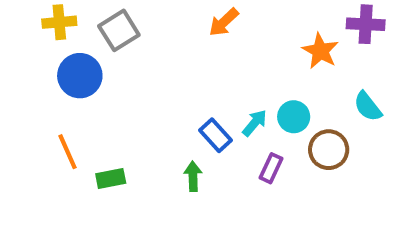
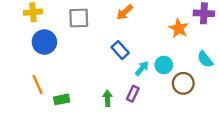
gray square: (119, 30) -> (79, 18), moved, turned 30
blue rectangle: (216, 135) -> (120, 50), moved
purple rectangle: (271, 168) -> (133, 94), moved

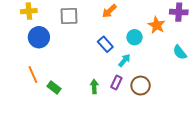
cyan circle: (164, 65) -> (134, 37), moved
brown circle: (183, 83) -> (141, 86), moved
green rectangle: (62, 99) -> (54, 88), turned 48

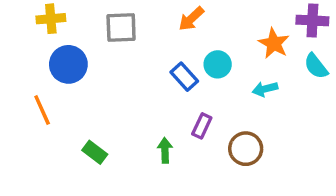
cyan circle: (134, 37) -> (218, 64), moved
cyan semicircle: (180, 52) -> (316, 66), moved
cyan arrow: (124, 60) -> (265, 89), moved, turned -144
orange line: (33, 74) -> (42, 110), moved
purple rectangle: (116, 83) -> (202, 126), moved

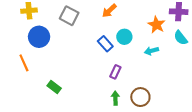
gray square: (121, 28) -> (69, 16), turned 30
brown circle: (246, 149) -> (140, 97), moved
green arrow: (165, 150) -> (115, 98), moved

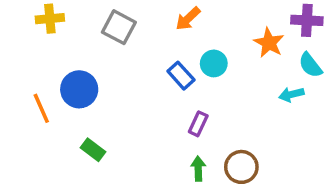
blue circle: (39, 37) -> (79, 89), moved
cyan arrow: (151, 51) -> (291, 95), moved

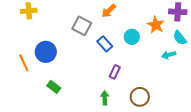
gray square: (119, 27) -> (82, 26), moved
cyan circle: (214, 63) -> (132, 37), moved
green arrow: (198, 169) -> (105, 98), moved

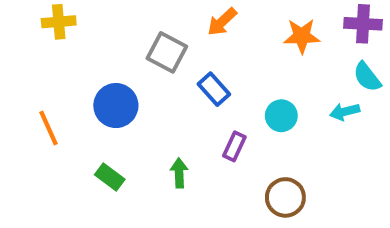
orange star: (156, 25) -> (302, 36), moved, turned -30
cyan circle: (132, 37) -> (281, 116), moved
blue circle: (46, 52) -> (116, 106), moved
green arrow: (105, 98) -> (179, 173), moved

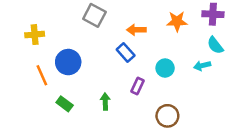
yellow cross: (59, 22) -> (35, 35), moved
orange arrow: (222, 22) -> (136, 30), moved, turned 42
gray square: (167, 52) -> (94, 15), moved
orange line: (48, 128) -> (42, 75), moved

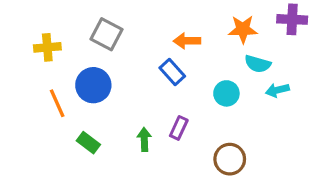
gray square: (94, 15) -> (106, 34), moved
cyan semicircle: (215, 45) -> (258, 64), moved, turned -36
purple rectangle: (138, 86) -> (179, 128), moved

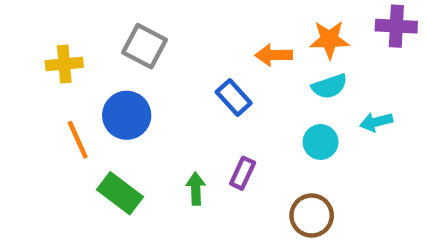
orange arrow: (187, 41) -> (274, 55), moved
cyan semicircle: (258, 64) -> (329, 86), moved, turned -35
cyan circle: (226, 93) -> (321, 142), moved
green rectangle: (88, 143) -> (120, 193), size x1.4

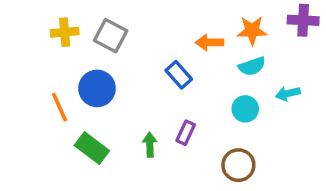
yellow cross: (64, 64) -> (65, 32), moved

